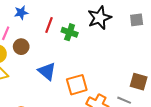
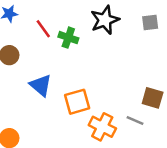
red line: (49, 25) -> (43, 29), turned -56

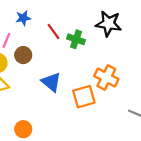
black star: (105, 20) -> (109, 24), turned 30
orange cross: (102, 127) -> (106, 78), moved

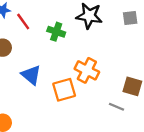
red line: (54, 31) -> (23, 21), moved

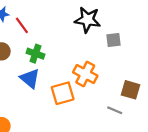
gray square: (130, 18) -> (114, 40), moved
green cross: (56, 32) -> (35, 54), moved

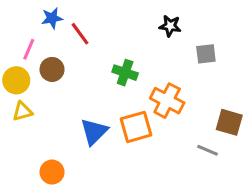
black star: (88, 20) -> (170, 26), size x0.6
green cross: (35, 54) -> (125, 73), moved
blue triangle: (30, 79) -> (94, 132), moved, turned 35

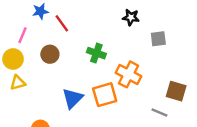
brown circle: (52, 69) -> (50, 54), moved

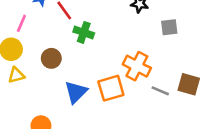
green cross: (96, 53) -> (84, 32), moved
brown circle: (50, 54) -> (51, 58), moved
gray line: (159, 113) -> (160, 91), moved

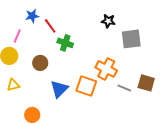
gray square: (169, 27) -> (131, 39), size x1.5
yellow triangle: (16, 75) -> (13, 85), moved
orange square: (111, 88) -> (86, 86), turned 35

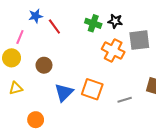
green cross: (65, 43) -> (93, 23), moved
orange cross: (106, 69) -> (113, 51), moved
gray line: (124, 88) -> (125, 100), moved, turned -40

